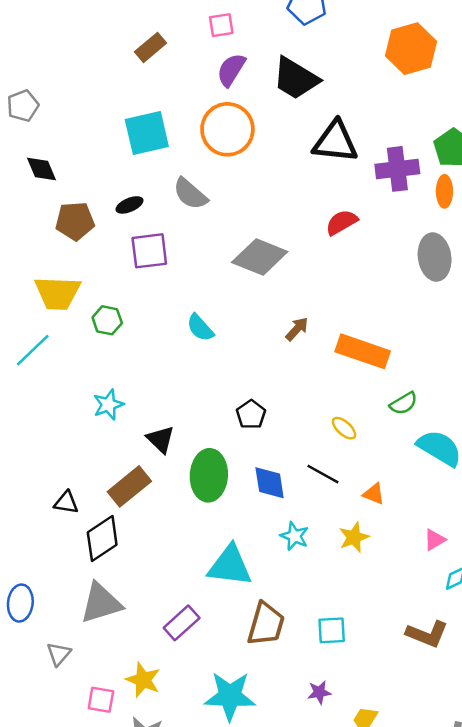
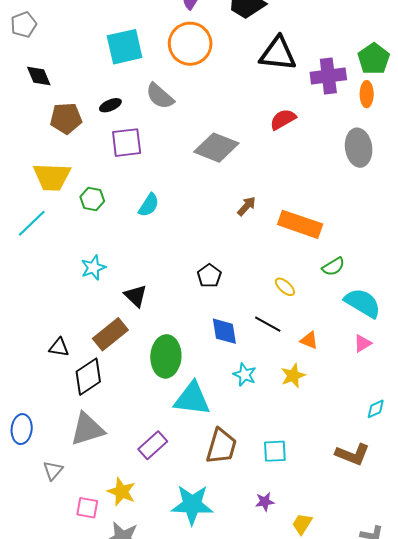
cyan semicircle: (200, 328) -> (149, 205), moved, turned -105
green ellipse: (209, 475) -> (166, 356), moved
pink triangle: (435, 540) -> (363, 343), moved

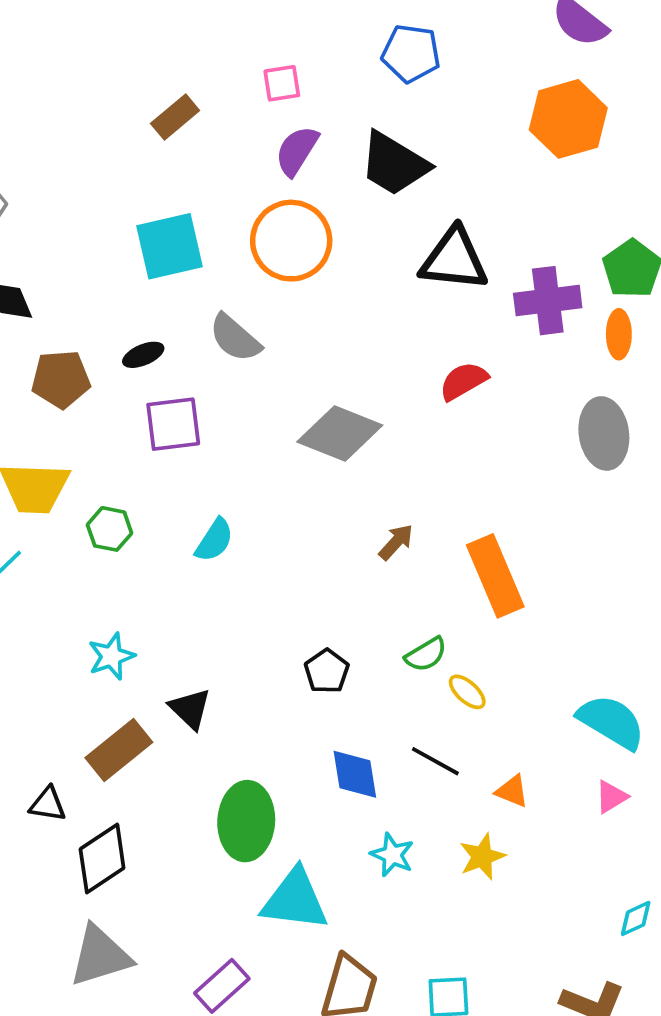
orange rectangle: (300, 224) -> (495, 576), turned 48
green semicircle: (333, 267) -> (426, 654), moved
brown rectangle: (110, 334) -> (119, 750), moved

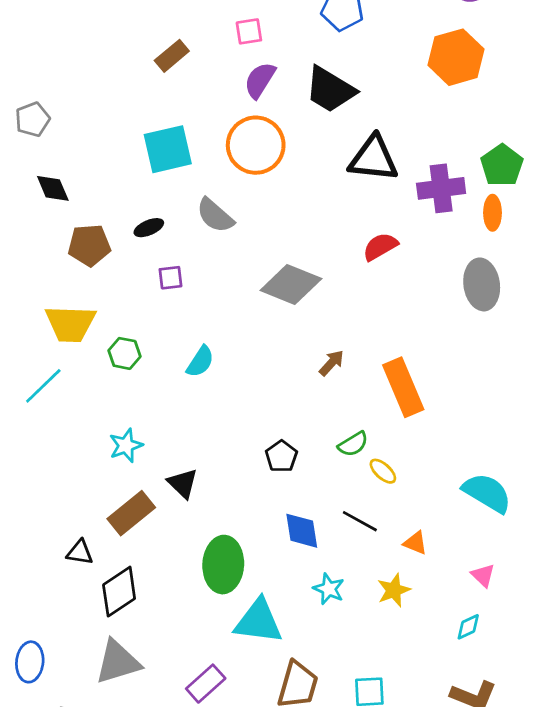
purple square: (173, 424) -> (170, 278), size x0.6
pink triangle: (611, 797) -> (483, 575), moved, turned -45
cyan diamond: (636, 918) -> (468, 627), moved

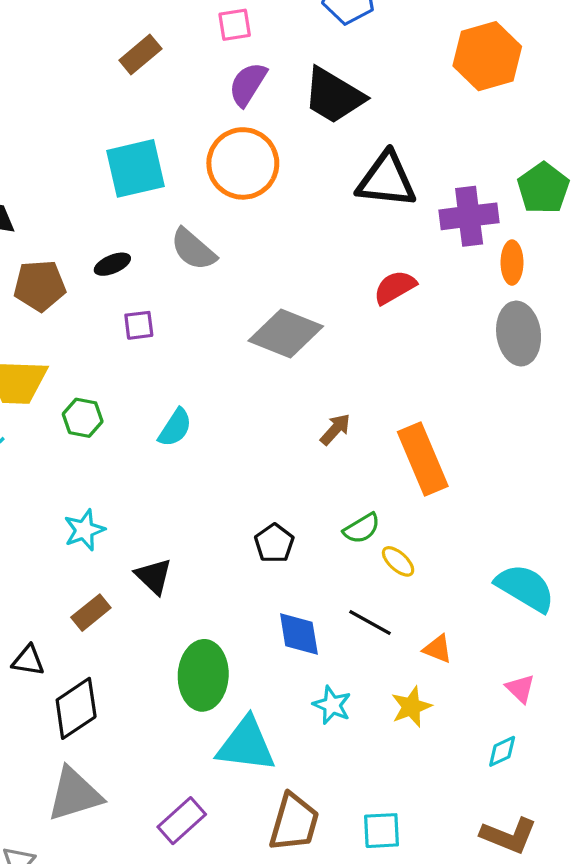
orange ellipse: (492, 213) -> (512, 263), moved
brown rectangle: (131, 513) -> (91, 613), size x0.7

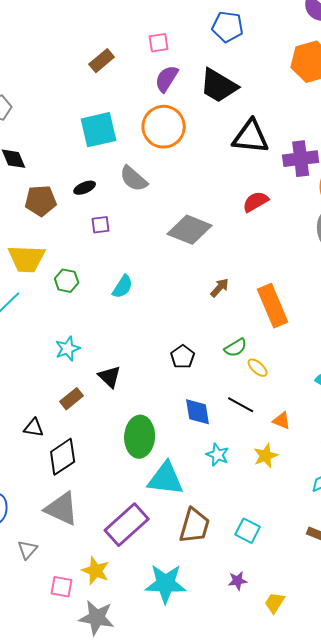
gray triangle: (74, 794) -> (62, 509), turned 42
purple rectangle: (182, 821) -> (127, 525), size x1.5
cyan square: (382, 831) -> (248, 531), turned 30

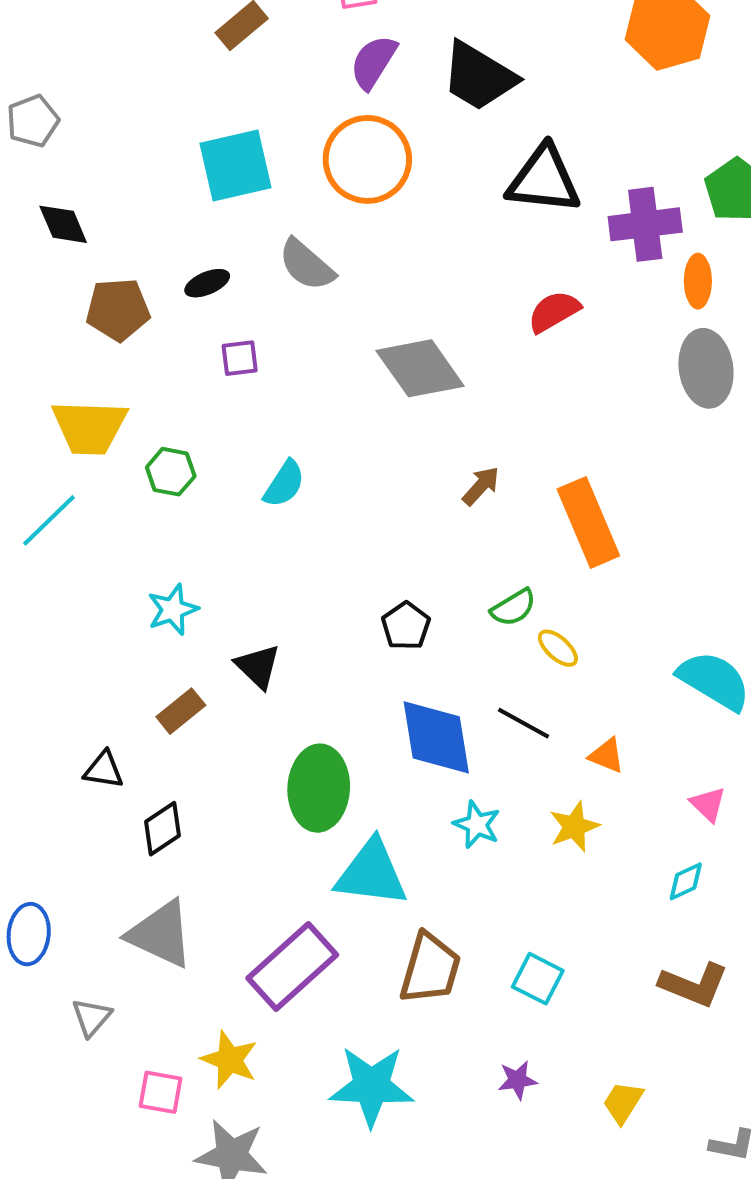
gray diamond: (190, 230) -> (420, 368), turned 33
blue diamond: (198, 412) -> (436, 737), size x1.4
black diamond: (63, 457) -> (163, 829), size x0.7
yellow trapezoid: (275, 603) -> (623, 1102), moved

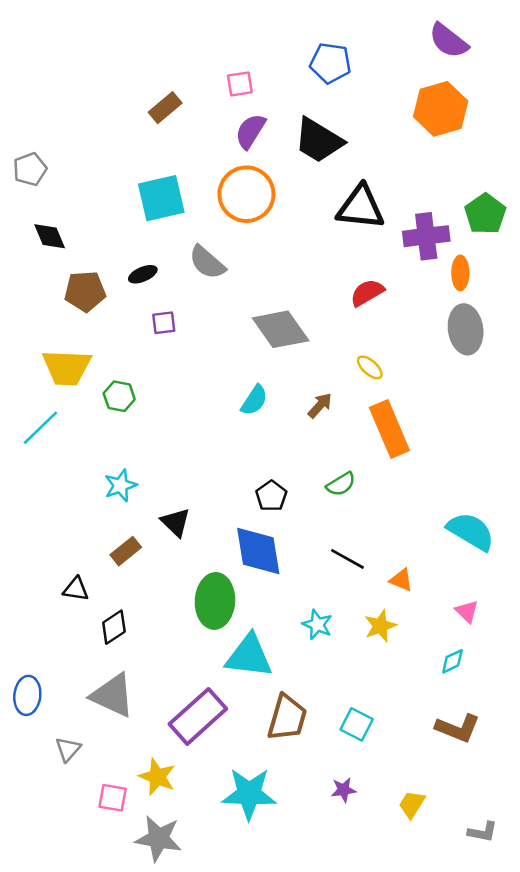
cyan semicircle: (284, 484) -> (254, 400), moved
yellow ellipse: (558, 648) -> (370, 367), moved
blue diamond: (436, 737) -> (258, 551), moved

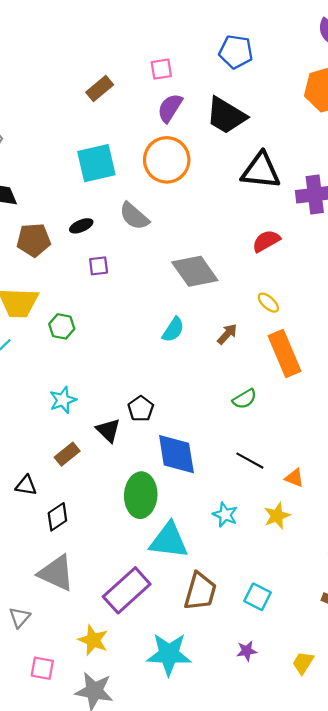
black pentagon: (271, 496) -> (141, 409), moved
pink square: (113, 798) -> (42, 668), moved

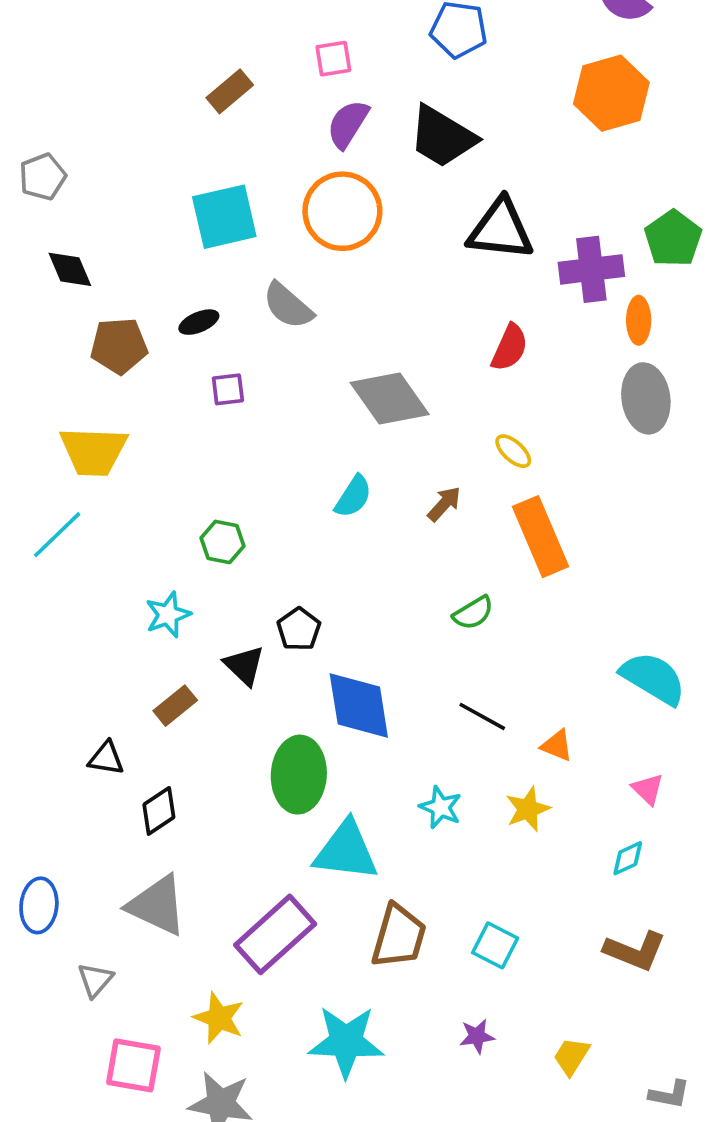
red semicircle: (266, 241) -> (510, 348), turned 144
green hexagon: (62, 326) -> (222, 542), moved
pink square: (42, 668) -> (133, 1065), size x1.4

